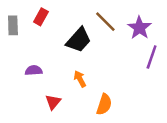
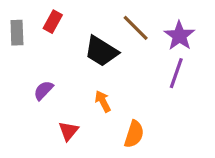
black trapezoid: (79, 40) -> (101, 51), turned 80
purple line: (152, 57) -> (176, 73), moved
purple semicircle: (34, 70) -> (43, 90), turned -42

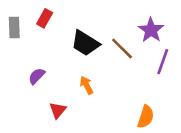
brown line: (136, 28) -> (122, 48), moved
purple line: (176, 73) -> (163, 62), moved
orange semicircle: (134, 134) -> (146, 117), moved

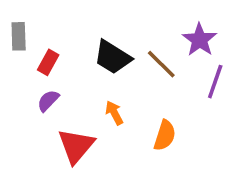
red rectangle: (45, 18) -> (48, 62), moved
red triangle: (58, 110) -> (76, 146), size x1.6
orange semicircle: (146, 117) -> (165, 135), moved

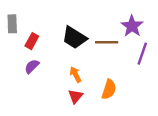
brown line: (161, 64) -> (107, 42), turned -45
red triangle: (76, 146) -> (76, 96), moved, size x0.6

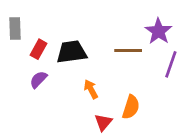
black trapezoid: (74, 38) -> (72, 52), moved, turned 140
red triangle: (76, 96) -> (103, 122), moved

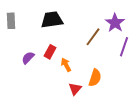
red rectangle: (38, 49) -> (50, 52), moved
brown line: (128, 51) -> (93, 37), turned -54
black trapezoid: (72, 52) -> (52, 20), moved

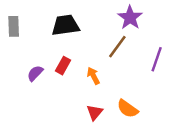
purple star: (115, 23) -> (130, 18), moved
orange arrow: (66, 65) -> (93, 76), moved
orange semicircle: (95, 78) -> (127, 109), moved, turned 108

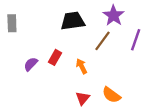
black trapezoid: (65, 25) -> (73, 21), moved
purple line: (157, 59) -> (136, 40), moved

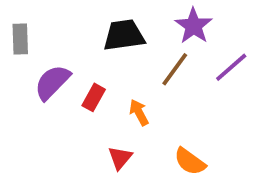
purple line: (136, 40) -> (231, 67), turned 30
purple semicircle: (31, 64) -> (52, 82), moved, size x1.5
red triangle: (83, 98) -> (120, 158), moved

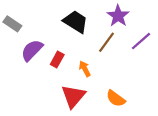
black trapezoid: (124, 35) -> (76, 22), turned 40
gray rectangle: (20, 39) -> (12, 24), turned -54
red triangle: (120, 158) -> (73, 96), size x1.6

